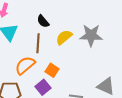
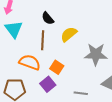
gray star: (91, 35) -> (96, 54), moved
orange semicircle: (25, 65) -> (30, 62), turned 60

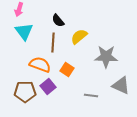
purple square: (48, 84) -> (48, 87), moved

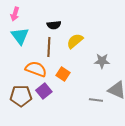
black semicircle: (58, 21) -> (54, 25), turned -56
gray star: (106, 57) -> (102, 61), size x0.7
gray line: (91, 96) -> (96, 100), moved

